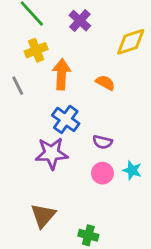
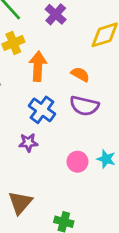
purple semicircle: (102, 142) -> (84, 106), moved, size x1.5
purple star: (52, 153) -> (28, 143), size x0.6

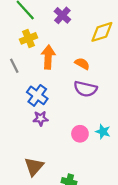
blue cross: (42, 110) -> (37, 95), moved

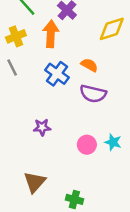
yellow cross: (28, 38) -> (16, 36), moved
orange arrow: (48, 57) -> (51, 34), moved
blue cross: (37, 95) -> (57, 74), moved

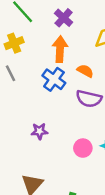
orange arrow: (51, 34) -> (60, 49), moved

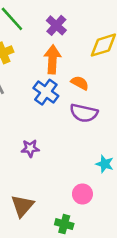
pink circle: (83, 148) -> (82, 194), moved

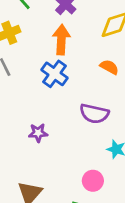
orange semicircle: (80, 83) -> (109, 67), moved
purple semicircle: (84, 113) -> (94, 114), moved

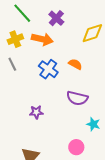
orange arrow: (61, 40) -> (42, 39), moved, turned 100
orange semicircle: (109, 67) -> (75, 64), moved

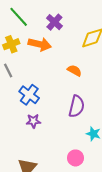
blue cross: (48, 69) -> (29, 95), moved
purple semicircle: (77, 98) -> (77, 106), turned -90

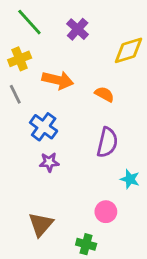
orange arrow: (40, 44) -> (58, 80), moved

